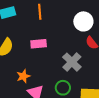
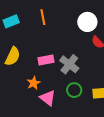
pink rectangle: (39, 44) -> (46, 60), moved
gray cross: (72, 62) -> (69, 64), moved

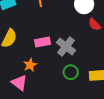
pink triangle: (48, 98) -> (19, 83), moved

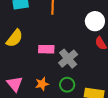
orange star: (30, 65) -> (42, 84), moved

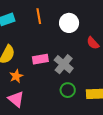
white circle: (95, 21) -> (69, 23), moved
orange star: (42, 84) -> (16, 76), moved

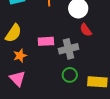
red semicircle: (93, 43) -> (86, 30), moved
gray cross: (64, 64) -> (69, 49), turned 30

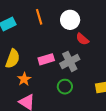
green circle: (70, 75) -> (65, 87), moved

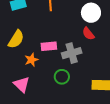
white circle: (70, 20) -> (91, 13), moved
orange star: (24, 79) -> (31, 60), moved

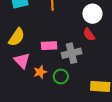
orange star: (31, 60) -> (40, 72), moved
pink triangle: (22, 84) -> (22, 61), moved

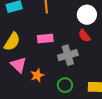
pink rectangle: (49, 46) -> (45, 39), moved
green circle: (61, 76) -> (65, 85), moved

